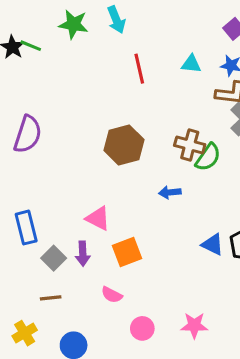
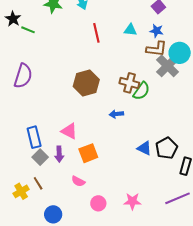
green line: (31, 46) -> (28, 30), moved
blue rectangle: (26, 228) -> (34, 137), moved
brown line: (51, 298) -> (38, 183), turned 64
yellow cross: (25, 333) -> (21, 191), moved

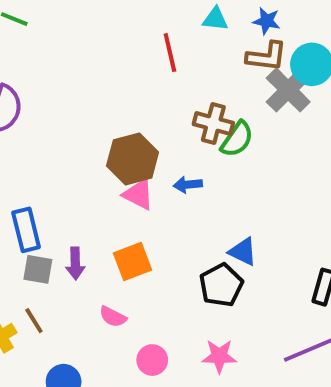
red line: (96, 33) -> (170, 53), moved
brown hexagon: (86, 83) -> (133, 159), moved
pink triangle: (69, 131) -> (138, 194), moved
black pentagon: (167, 148) -> (221, 285), moved
gray square: (40, 157) -> (38, 269), turned -35

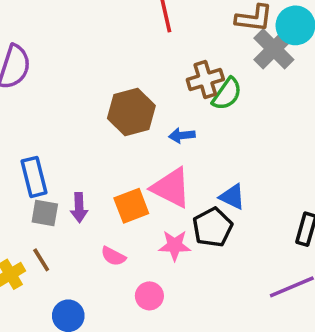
brown cross: (213, 123) -> (205, 80), turned -32
pink triangle: (138, 194) -> (171, 188), moved, size x1.4
pink star: (219, 356) -> (175, 245), moved

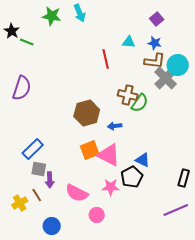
brown cross: (205, 80) -> (128, 95), turned 30
blue rectangle: (34, 177) -> (33, 149), turned 60
orange square: (131, 206) -> (90, 150), moved
purple arrow: (79, 208) -> (50, 180), moved
pink semicircle: (113, 256) -> (77, 193), size x1.6

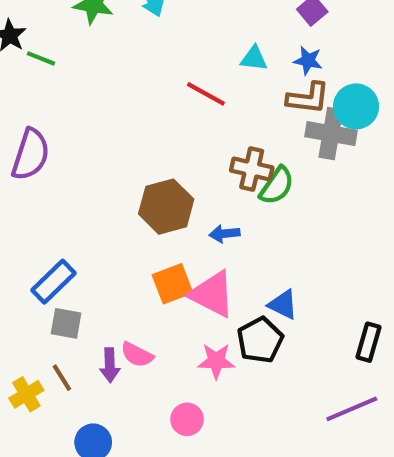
red line: (106, 59) -> (206, 94), turned -48
gray cross: (166, 78) -> (331, 134), turned -35
purple arrow: (50, 180) -> (110, 365), moved
pink semicircle: (77, 193) -> (137, 355), moved, size x0.7

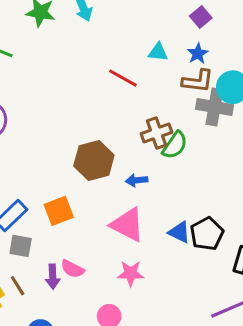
blue star: (308, 61) -> (198, 54), turned 30
brown cross: (252, 169) -> (156, 133), turned -32
orange square: (172, 284) -> (59, 211), moved
black pentagon: (260, 340) -> (207, 234), moved

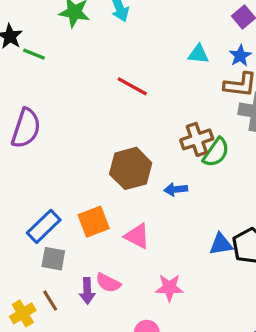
red line: (123, 78) -> (132, 86), moved
pink triangle: (127, 225) -> (137, 236), moved, size x0.7
blue triangle: (179, 232) -> (221, 244), turned -35

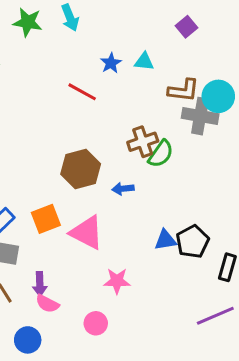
blue star: (240, 56) -> (111, 63), moved
pink triangle: (137, 236) -> (87, 233), size x1.4
pink semicircle: (108, 283) -> (47, 304), moved

